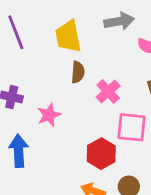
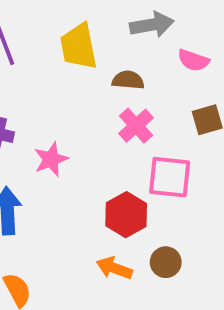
brown semicircle: (78, 72) -> (128, 80), moved, turned -90

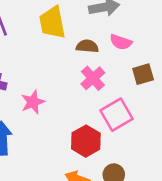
pink semicircle: (193, 60) -> (121, 42), moved
pink square: (170, 177) -> (117, 115), turned -36

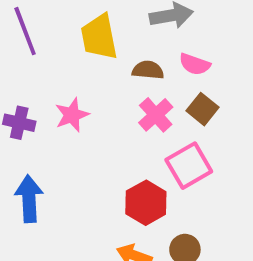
brown square: (143, 74) -> (202, 109), moved, turned -35
pink star: (33, 102) -> (72, 115), moved

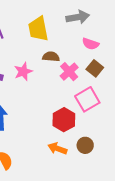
brown semicircle: (148, 70) -> (51, 57), moved

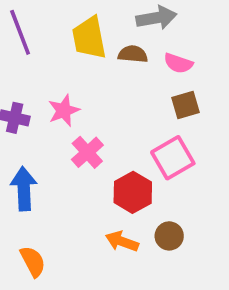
brown semicircle: (51, 57) -> (133, 54), moved
brown square: (95, 68) -> (186, 105), turned 35
pink cross: (69, 72) -> (87, 152), moved

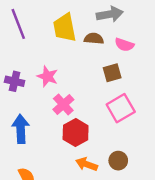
brown square: (186, 105) -> (112, 73), moved
pink star: (64, 111) -> (47, 76), turned -30
red hexagon: (133, 192) -> (76, 133), moved

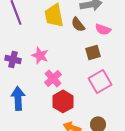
brown semicircle: (94, 39) -> (78, 24), turned -133

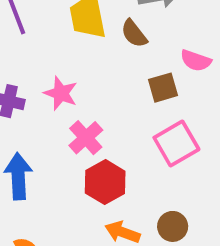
pink semicircle: (103, 29) -> (196, 61), moved

